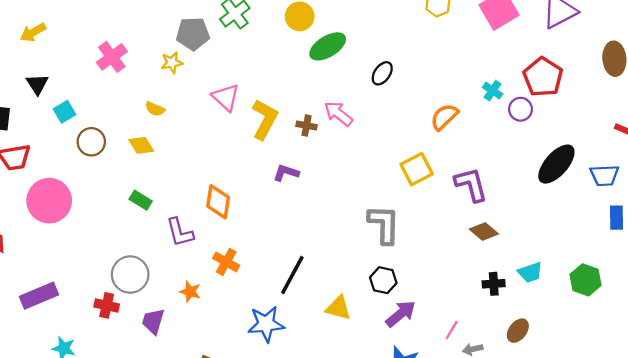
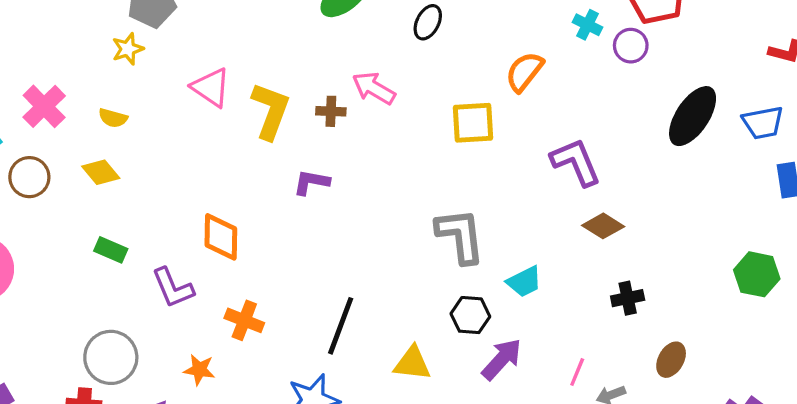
pink cross: (112, 57) -> (44, 106), moved
yellow square: (417, 169) -> (473, 123), moved, turned 32
cyan trapezoid: (530, 272) -> (524, 282), moved

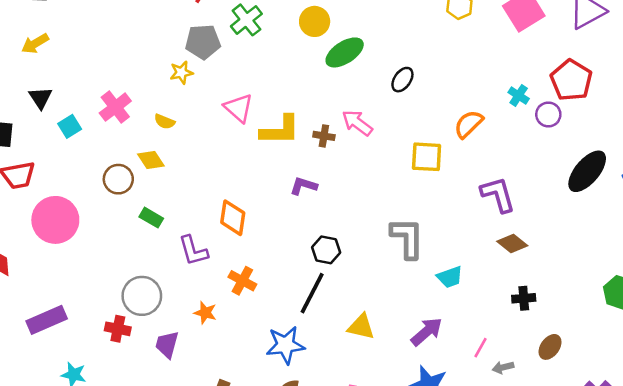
yellow L-shape: (271, 111) -> (280, 130), turned 63
brown circle: (29, 177) -> (118, 179), moved
black hexagon: (470, 315) -> (326, 250), moved

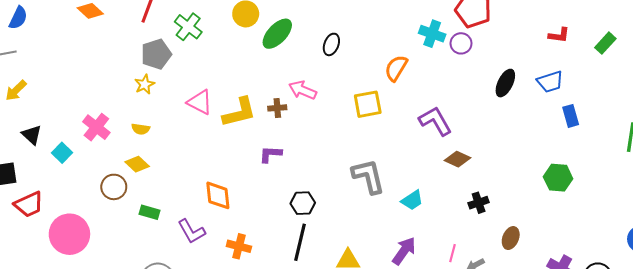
cyan cross: (519, 95) -> (432, 34), size x1.4
black ellipse: (587, 171) -> (505, 83), size x0.7

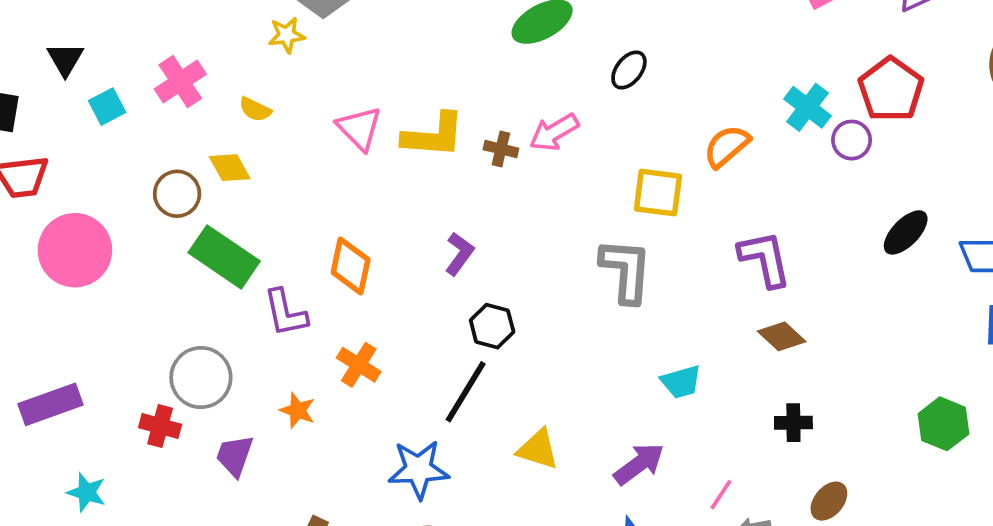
pink arrow: (303, 90) -> (554, 132), turned -72
pink triangle: (200, 102) -> (359, 128), moved
purple L-shape: (270, 154) -> (459, 254), moved, turned 105
gray L-shape: (368, 176) -> (626, 271), moved
green rectangle: (149, 212) -> (224, 257), size x1.8

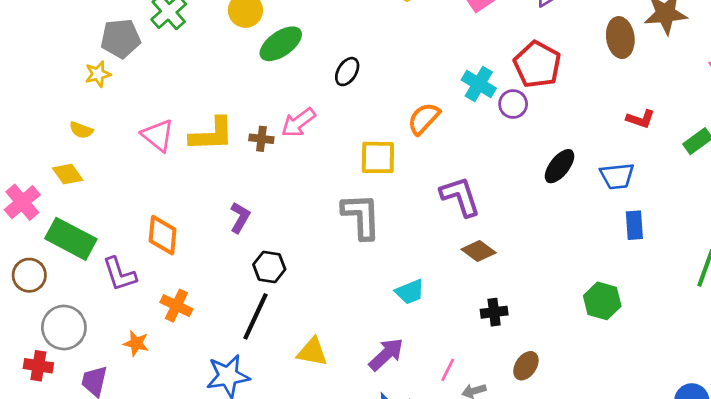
pink cross: (180, 82) -> (22, 202), moved
brown circle: (177, 194) -> (29, 275), moved

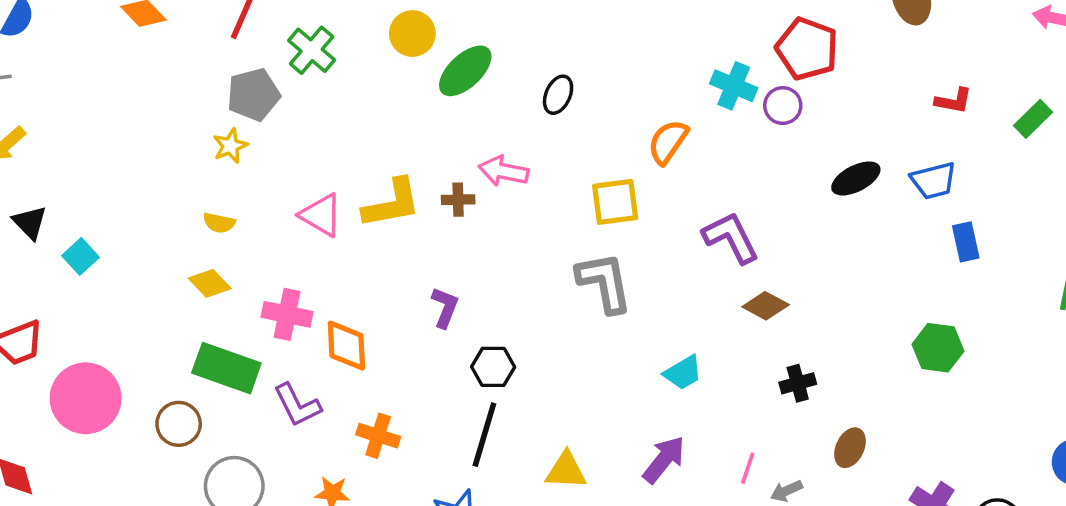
pink arrow: (298, 122) -> (504, 171), turned 57
black ellipse: (560, 166) -> (856, 178), turned 33
pink cross: (22, 202) -> (287, 314), moved, turned -30

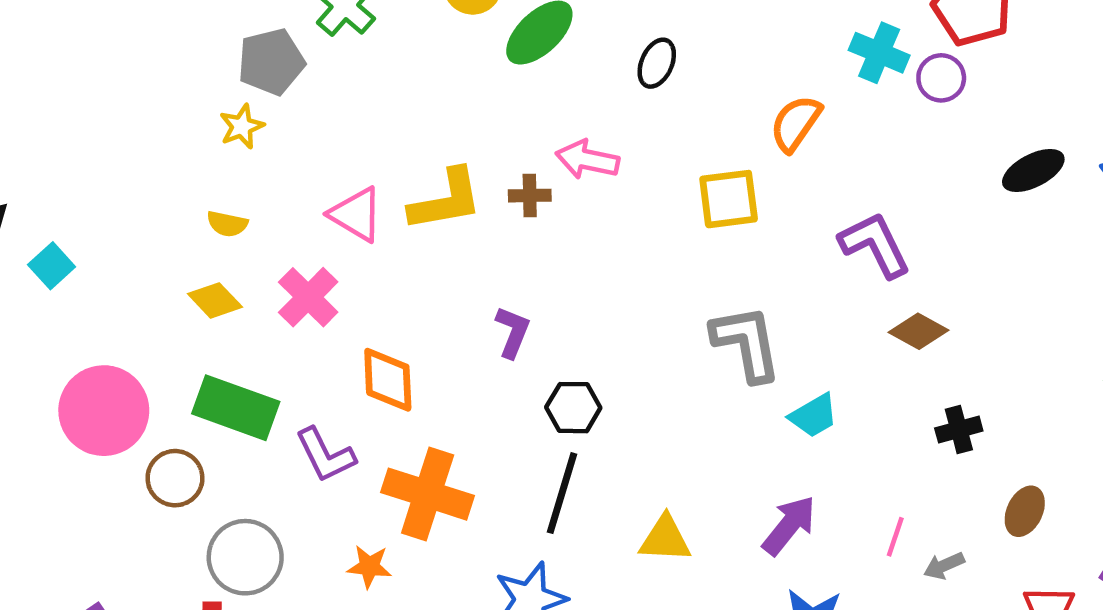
gray L-shape: (604, 282) -> (746, 343), moved
pink cross: (287, 314) -> (308, 297), moved, turned 33
pink circle: (86, 398) -> (104, 411), moved
orange cross: (378, 436) -> (428, 494), size x1.6

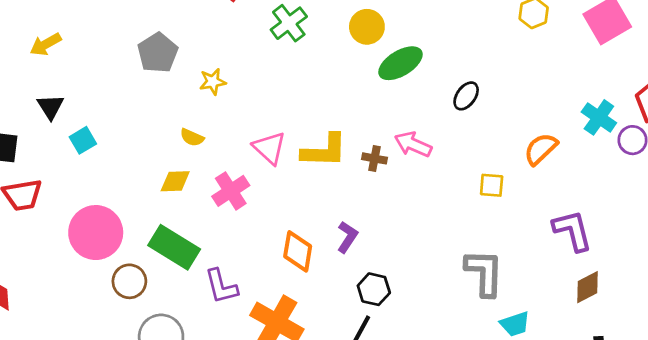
gray pentagon: (271, 62) -> (158, 53), moved, turned -30
yellow square: (729, 199) -> (492, 185), size x0.7
yellow diamond: (215, 300) -> (175, 181), turned -60
brown diamond: (919, 331) -> (588, 287), turned -68
orange diamond: (388, 380) -> (298, 251), moved

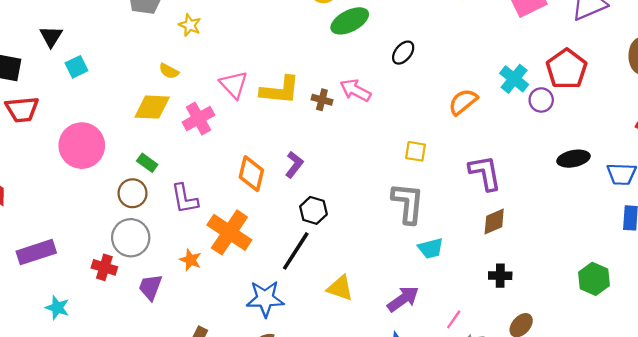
yellow star: (213, 82) -> (190, 25), turned 30
yellow diamond: (175, 181) -> (152, 107), size x1.4
yellow square: (492, 185) -> (416, 151), moved
green rectangle: (174, 247) -> (147, 163), size x0.5
brown circle: (129, 281) -> (132, 193), moved

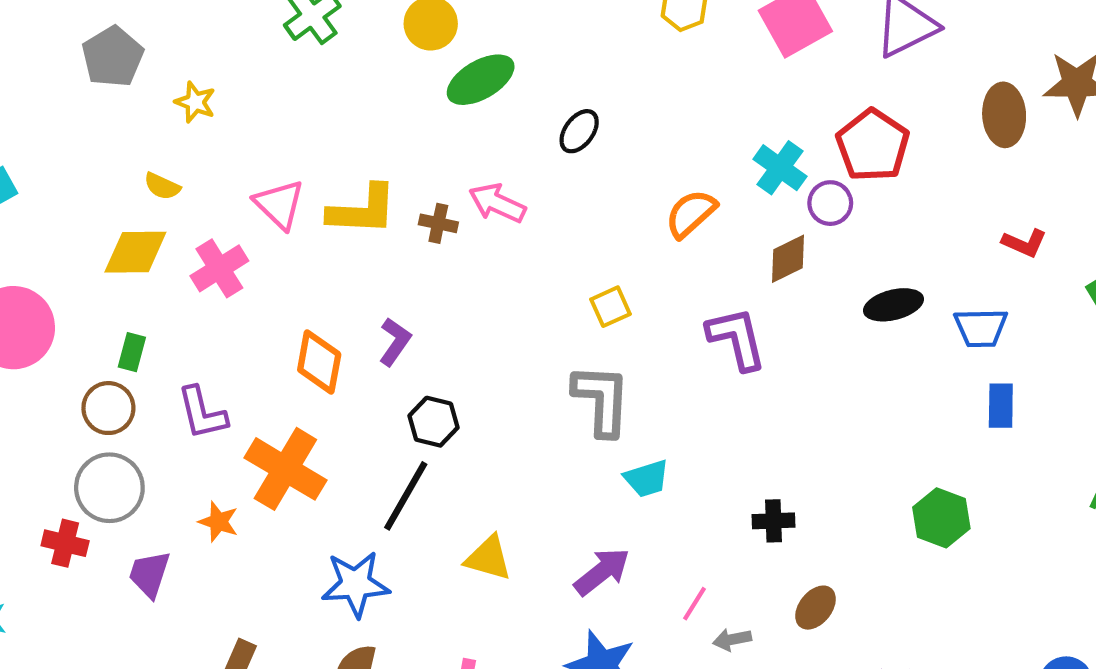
yellow square: (416, 151) -> (611, 307), turned -30
green rectangle: (147, 163) -> (132, 352), turned 72
brown diamond: (494, 222) -> (788, 259), moved

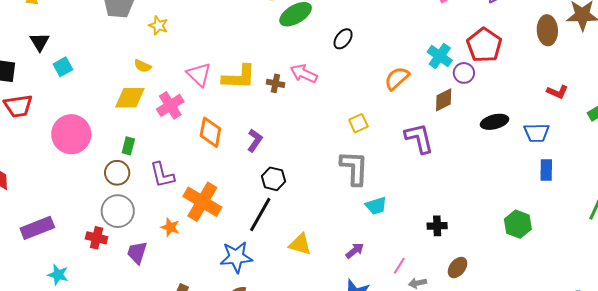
orange diamond: (319, 362) -> (210, 132), moved
purple arrow: (602, 572) -> (355, 251), size x0.7

